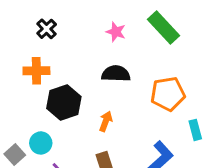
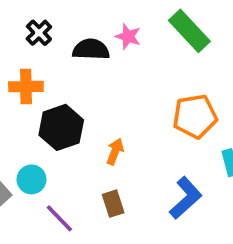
black semicircle: (116, 74) -> (91, 49), moved

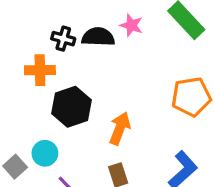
black cross: (39, 33) -> (63, 39), moved, turned -30
orange arrow: (115, 152) -> (120, 128), size x1.4

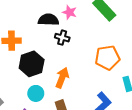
black cross: (63, 39) -> (62, 38), moved
cyan circle: (45, 153) -> (36, 93), moved

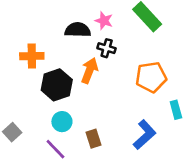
black cross: (62, 38) -> (107, 48), moved
orange arrow: (62, 78) -> (89, 70), moved

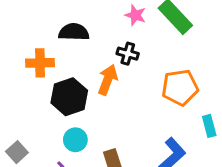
pink star: (104, 21) -> (135, 15), moved
black semicircle: (78, 30) -> (74, 32), moved

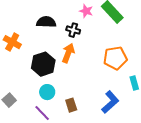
black cross: (128, 54) -> (73, 30), moved
orange cross: (40, 63) -> (12, 42), moved, turned 30

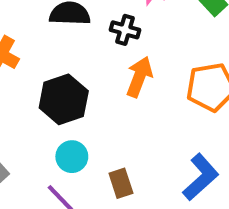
orange arrow: (68, 53) -> (139, 77), moved

